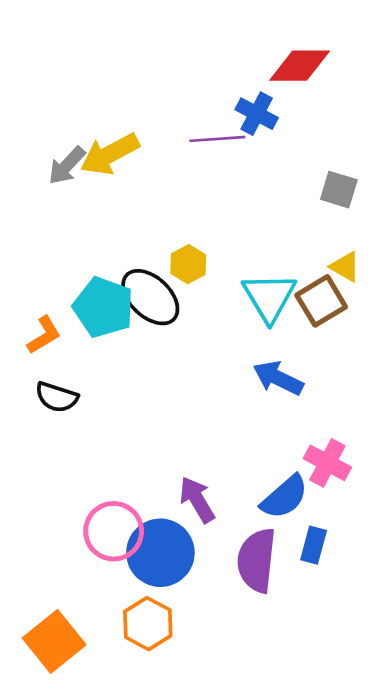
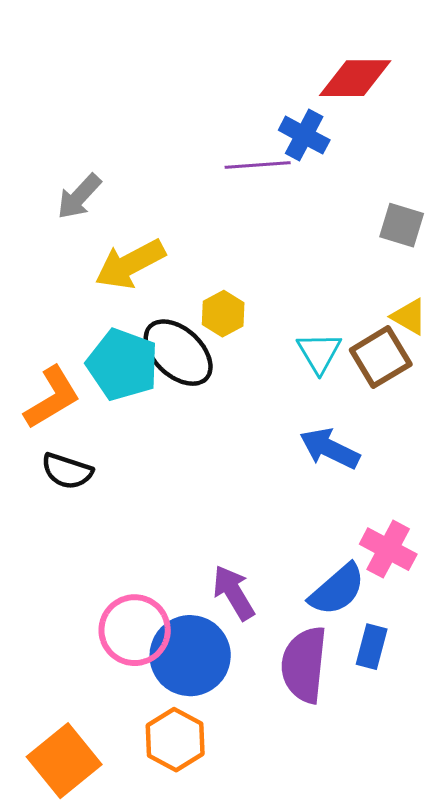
yellow arrow: (110, 154) -> (130, 264), moved
cyan triangle: (269, 297) -> (319, 353), size x0.7
orange L-shape: (44, 335) -> (52, 398), size x1.4

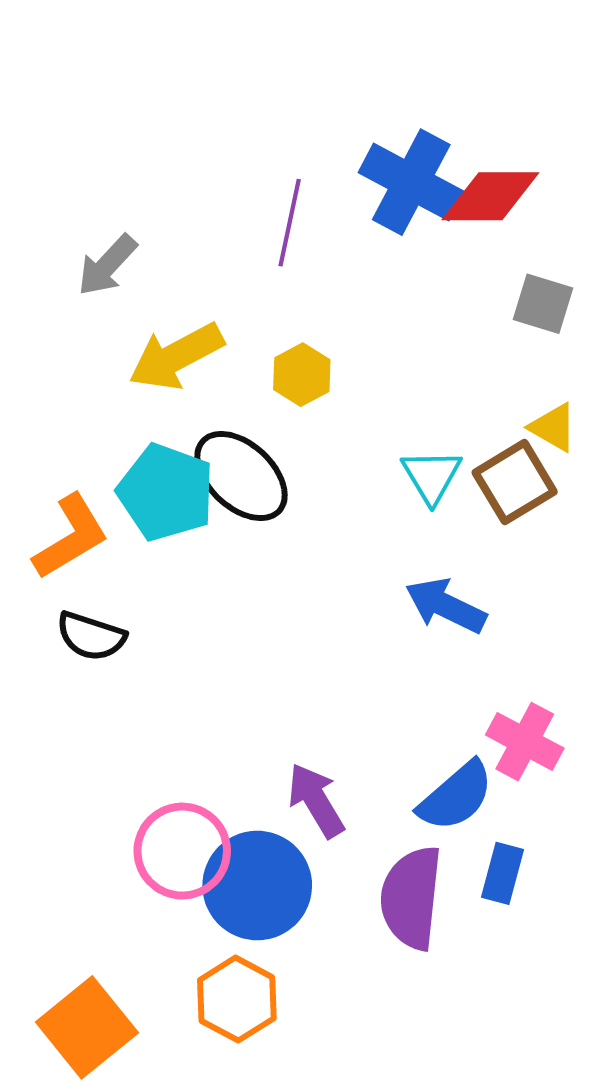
red diamond: (355, 78) -> (490, 196), moved
blue cross: (304, 135) -> (411, 182), size x1.5
purple line: (258, 165) -> (290, 223), moved, turned -74
yellow hexagon: (223, 314) -> (302, 375), moved

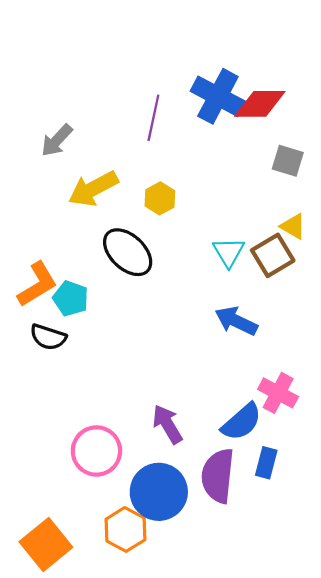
cyan pentagon: (166, 492) -> (71, 298), moved, size x0.7
blue circle: (257, 886) -> (159, 492), moved

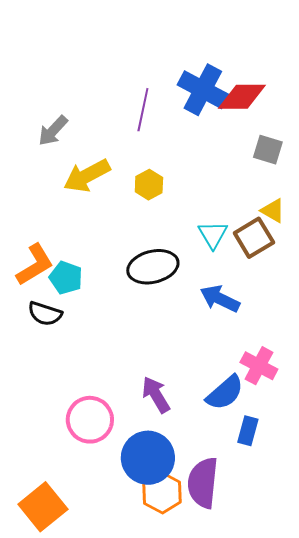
black ellipse: (128, 252) -> (153, 267), moved, turned -57
purple semicircle: (218, 476) -> (203, 483), moved
orange hexagon: (125, 529) -> (162, 493), moved

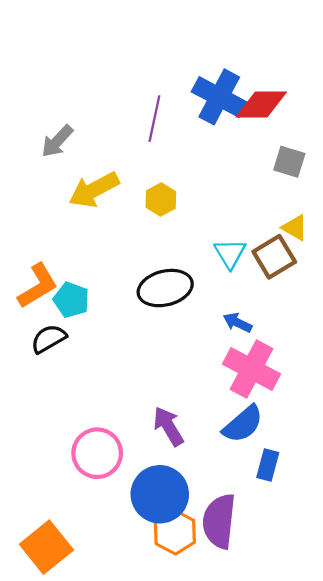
blue arrow: (220, 299) -> (238, 323), size x0.7
black semicircle: (45, 314) -> (49, 339), turned 132
pink cross: (259, 366) -> (252, 369), moved, size x1.4

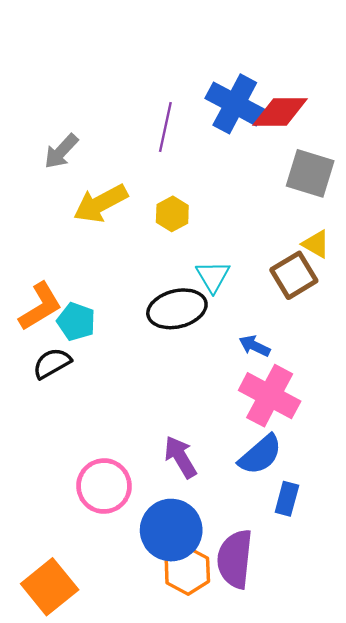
gray square: (289, 162) -> (310, 173), size x1.4
cyan triangle: (230, 253) -> (213, 276), moved

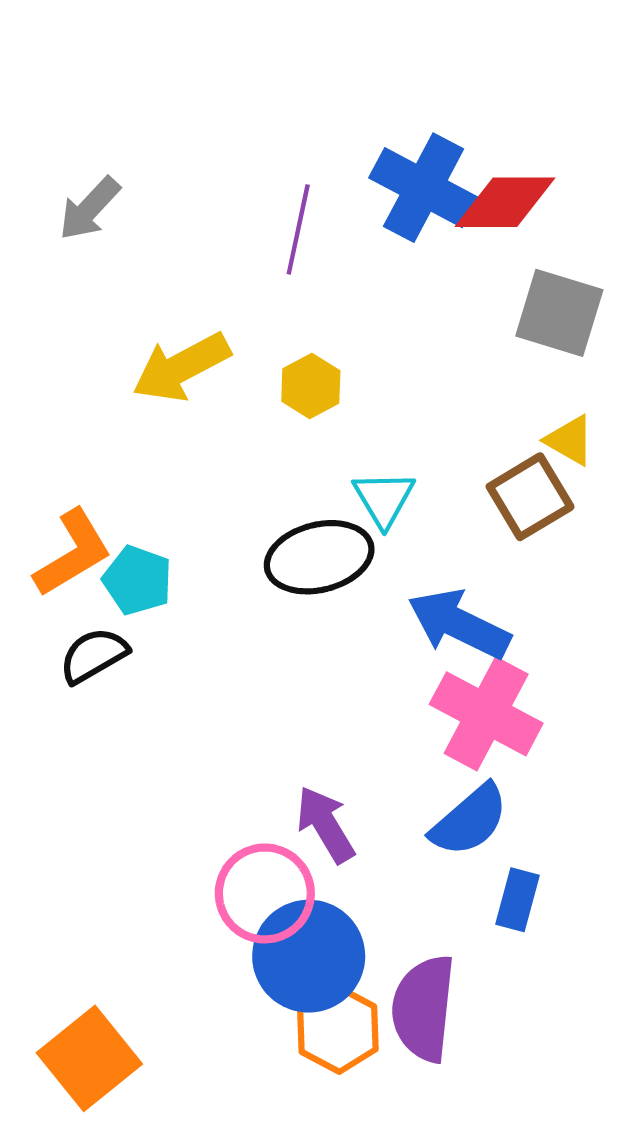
gray arrow: (61, 151) -> (89, 209), moved
blue arrow: (255, 346) -> (459, 624), size x1.8
pink circle: (104, 486) -> (265, 893), moved

